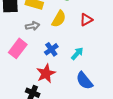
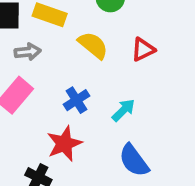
yellow semicircle: (59, 19) -> (93, 45), turned -84
gray arrow: (33, 26) -> (28, 52), moved

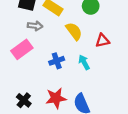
cyan arrow: (123, 110) -> (84, 62), moved, turned -88
red star: (64, 144) -> (56, 98), moved

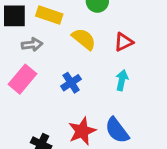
cyan arrow: (84, 62) -> (122, 80), moved, turned 56

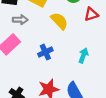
red triangle: (124, 42) -> (91, 14), moved

